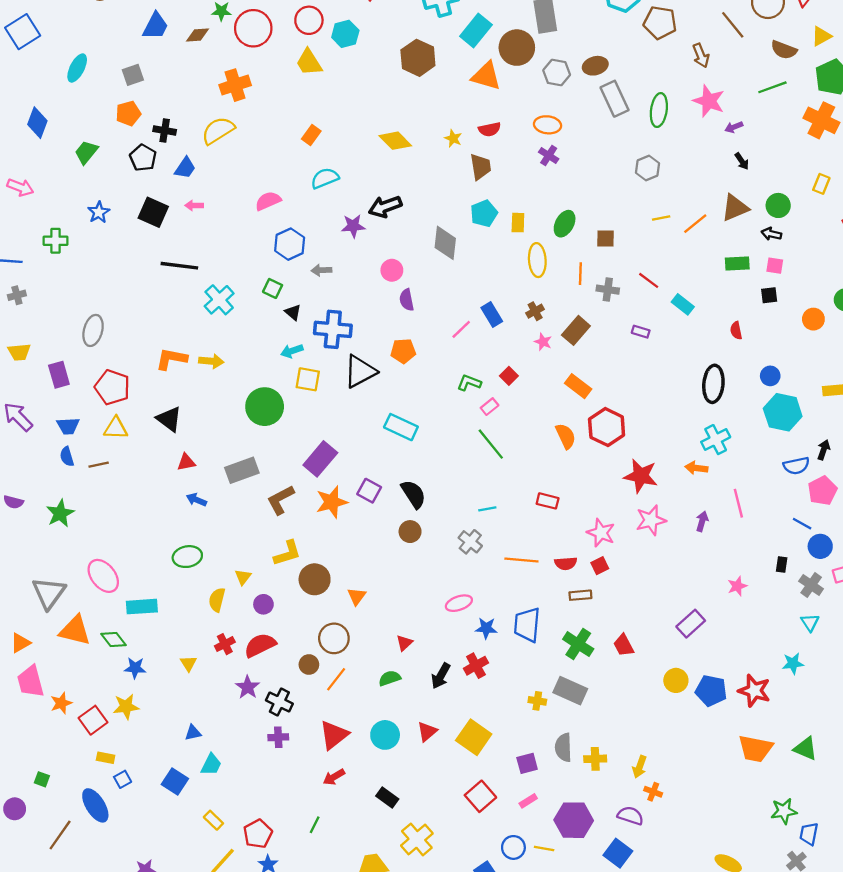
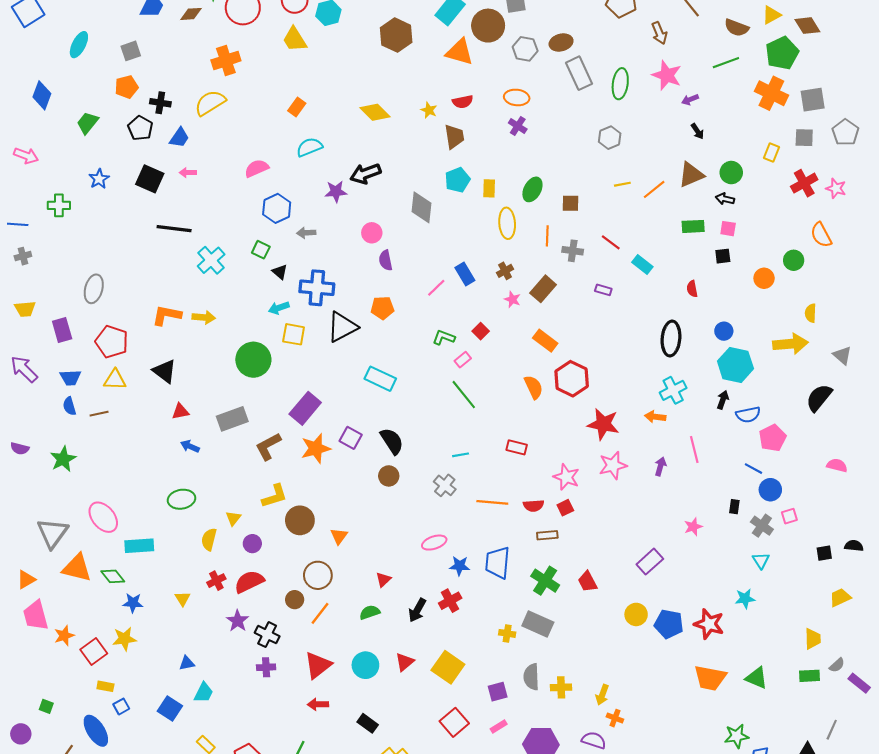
black arrow: (824, 450) -> (723, 400), moved
red arrow: (334, 777) -> (318, 704), turned 30

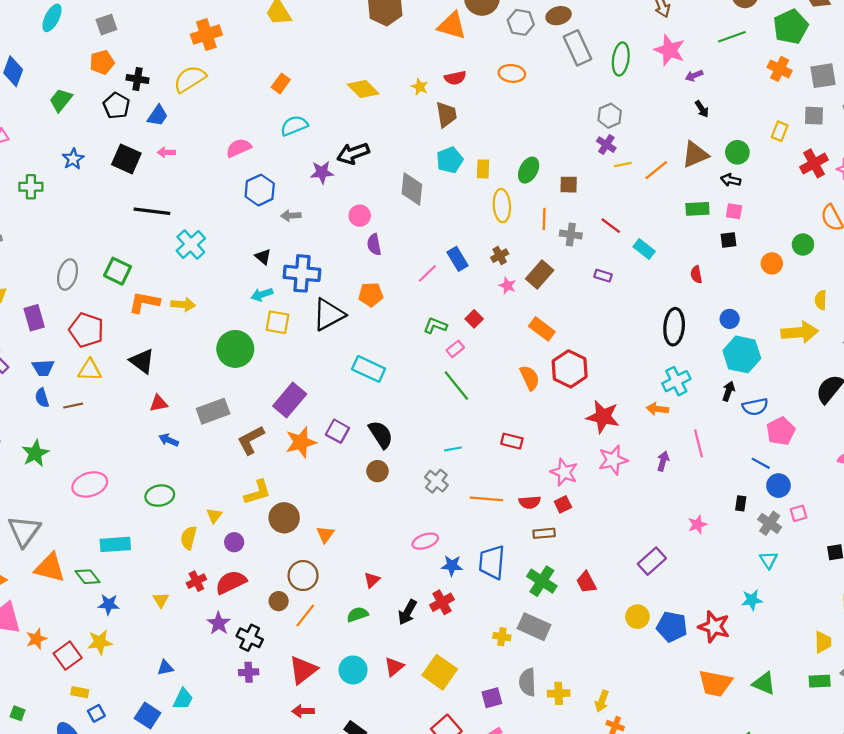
orange cross: (771, 93) -> (780, 69), size x0.7
purple cross: (518, 126) -> (606, 145), moved
green square: (261, 250) -> (118, 271), moved, size x1.4
pink ellipse: (103, 517) -> (90, 484), moved, turned -68

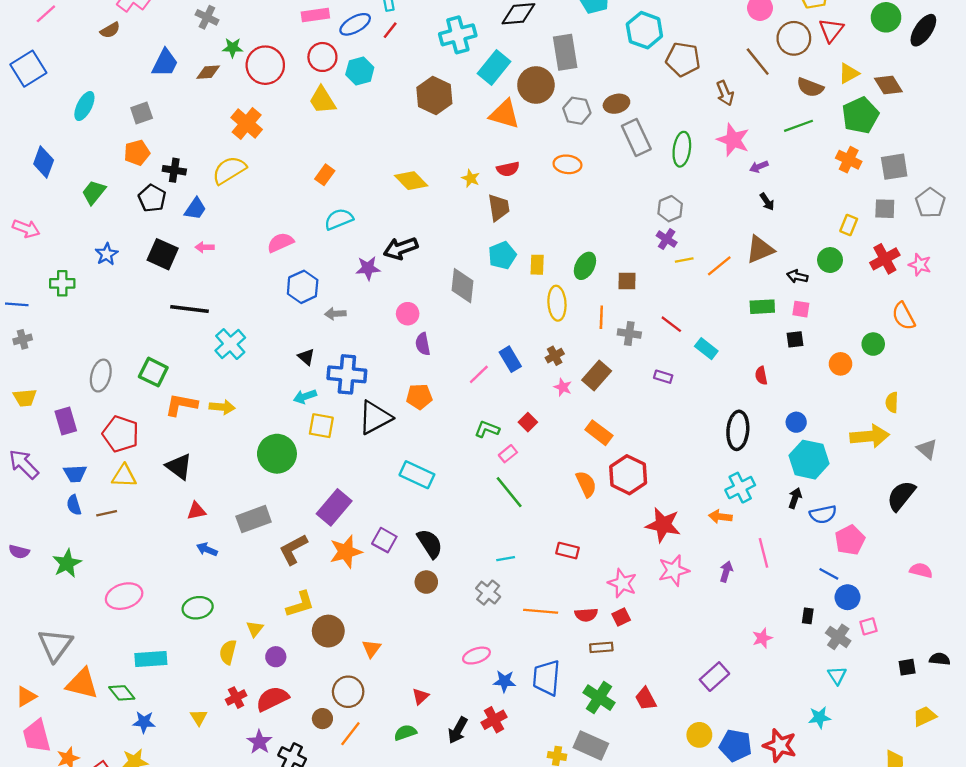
orange cross: (206, 35) -> (247, 124), turned -32
green circle: (737, 152) -> (830, 260), moved

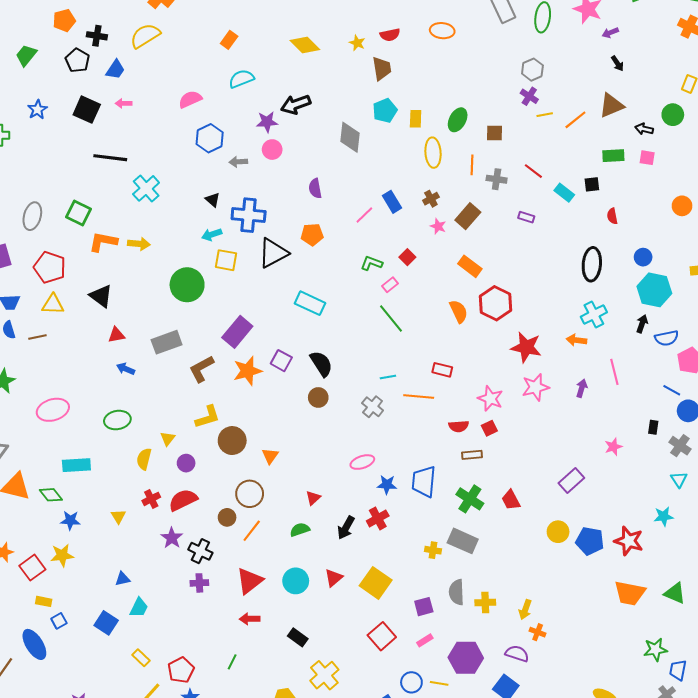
pink circle: (408, 314) -> (272, 150), moved
black square: (795, 339) -> (592, 184), moved
orange line: (541, 611) -> (419, 396), moved

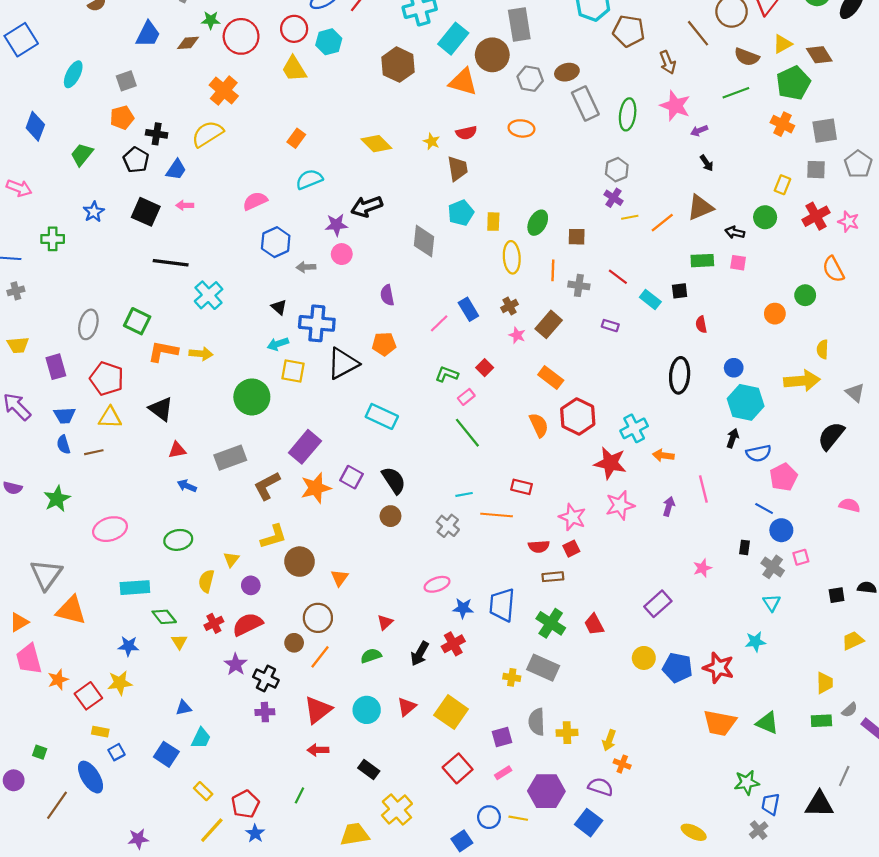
cyan cross: (594, 314) -> (634, 428), moved
green diamond: (51, 495) -> (164, 617), moved

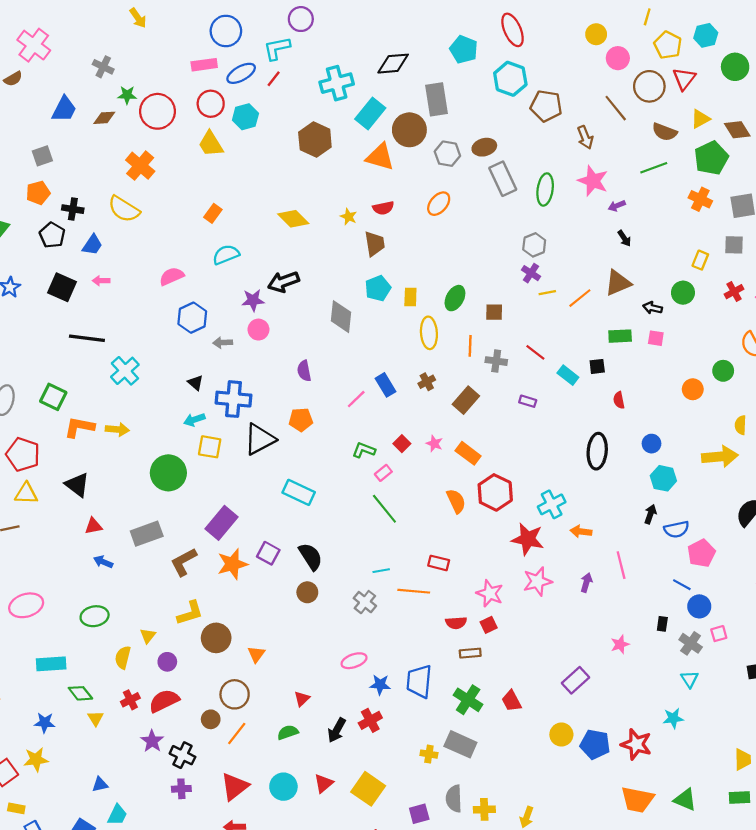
orange ellipse: (521, 128) -> (439, 204), turned -55
yellow semicircle: (207, 134) -> (124, 209), turned -116
red cross: (816, 216) -> (734, 292), size x0.7
pink star: (517, 335) -> (434, 444), moved
cyan hexagon: (746, 402) -> (663, 478), size x0.7

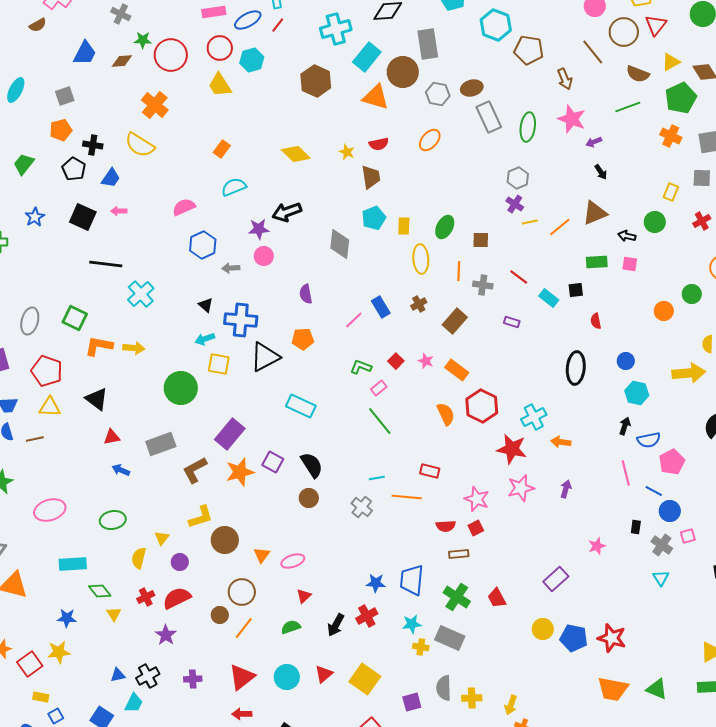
pink line: (621, 565) -> (626, 473), moved
pink ellipse: (354, 661) -> (293, 561), moved
cyan star: (673, 718) -> (412, 624), moved
black cross: (182, 755) -> (148, 676), moved, turned 35

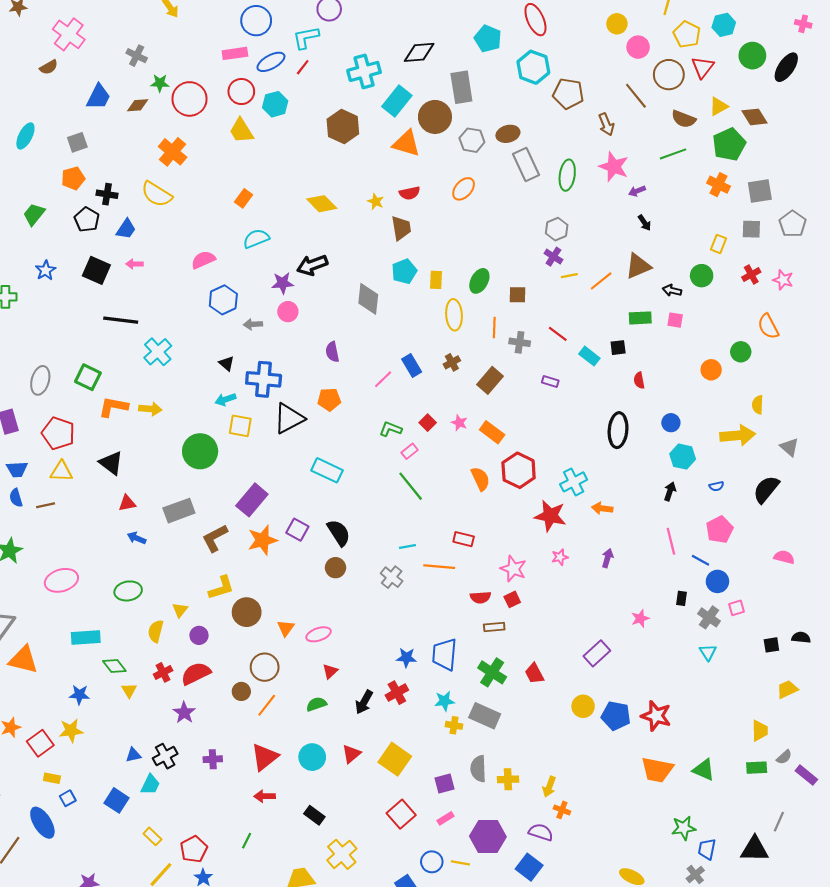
blue semicircle: (649, 440) -> (716, 486), moved, size x0.6
pink star: (521, 488) -> (560, 557), size x0.6

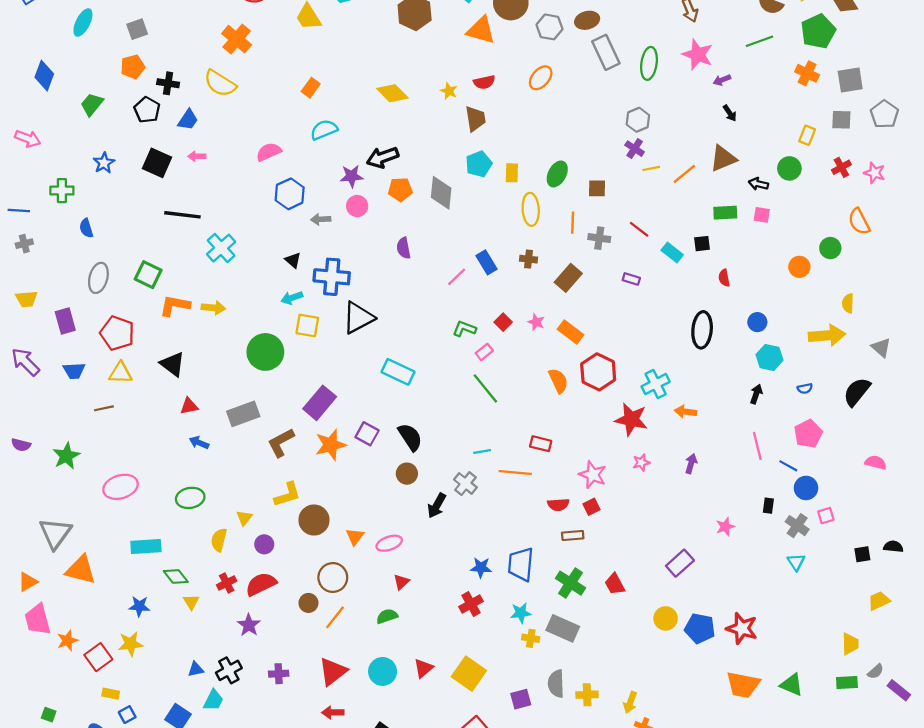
brown cross: (452, 362) -> (528, 259), turned 35
orange pentagon: (329, 399) -> (400, 189), moved
blue semicircle: (16, 498) -> (86, 228), moved
black arrow: (364, 702) -> (437, 506), moved

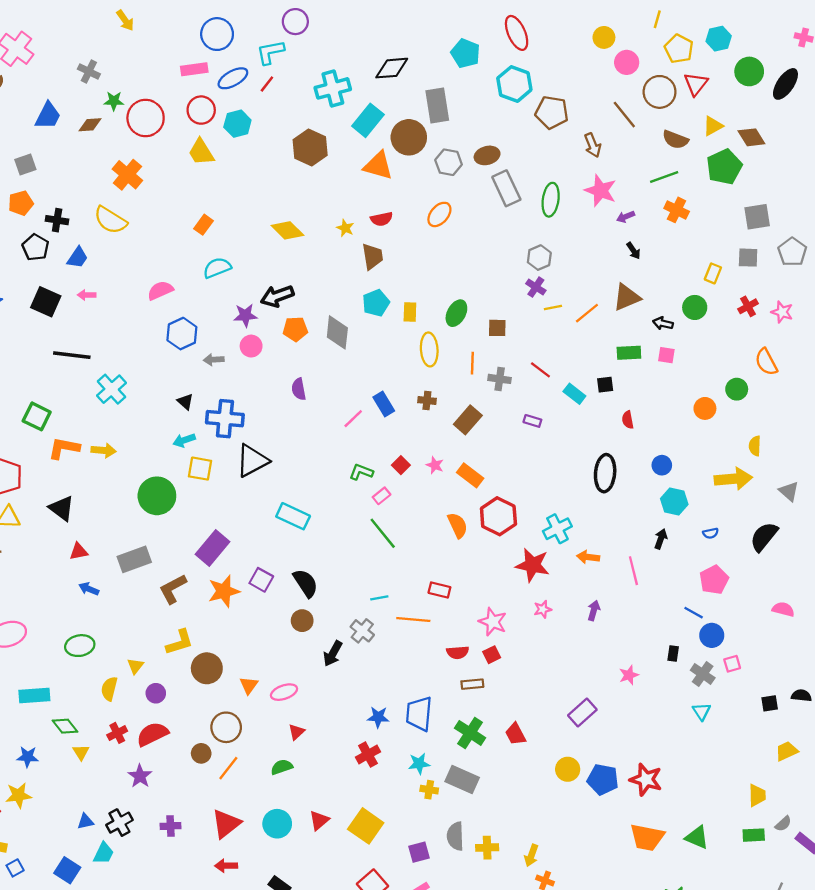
orange cross: (807, 73) -> (677, 210), moved
pink line: (757, 446) -> (633, 571), moved

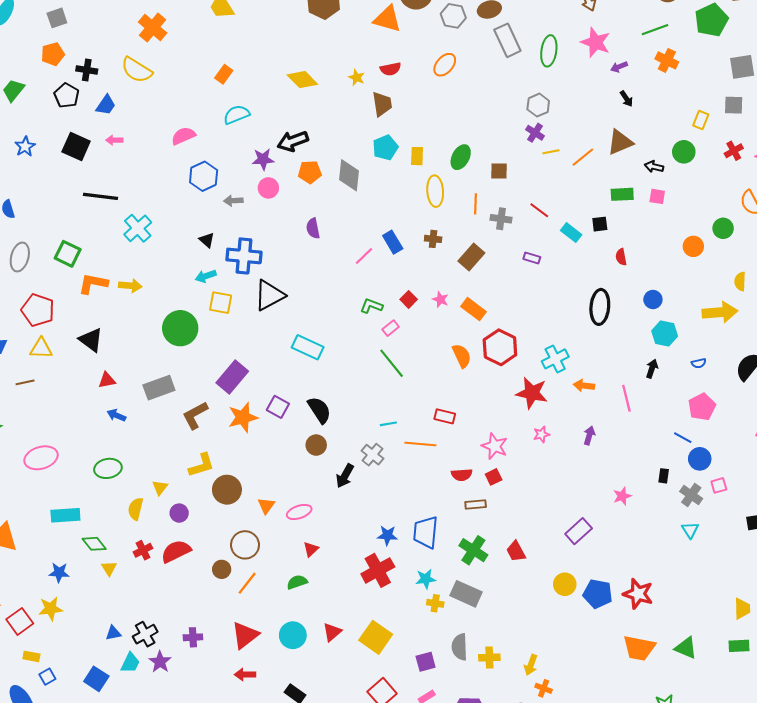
red cross: (368, 755) -> (378, 570), size x1.4
purple star: (140, 776) -> (160, 662), moved

